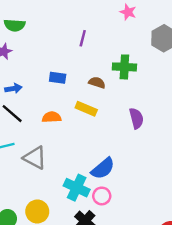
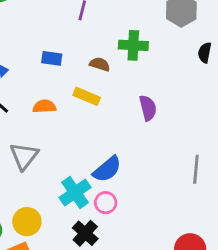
gray triangle: (35, 158) -> (24, 156), turned 40
cyan cross: (77, 188) -> (75, 192), turned 30

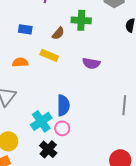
brown semicircle: (100, 64) -> (58, 33), turned 112
purple semicircle: (148, 108) -> (91, 63), turned 114
blue semicircle: (107, 169) -> (63, 105), turned -50

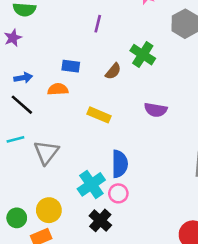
green cross: (81, 20) -> (143, 55), turned 30
yellow rectangle: (49, 55) -> (99, 115), moved
orange semicircle: (20, 62) -> (58, 89), moved

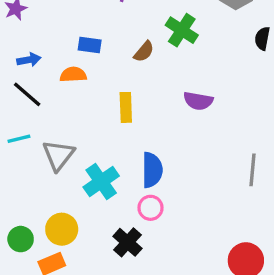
yellow rectangle: (99, 115) -> (126, 107), turned 65
cyan cross: (91, 184) -> (101, 181), moved

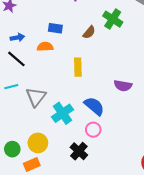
purple semicircle: (198, 101) -> (123, 86), moved
blue semicircle: (152, 170) -> (94, 106), turned -50

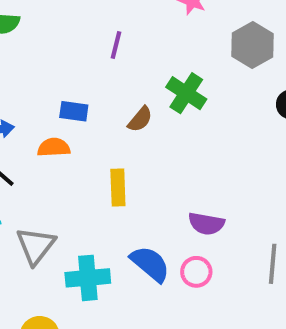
cyan cross: (62, 113) -> (88, 278), turned 30
pink circle: (93, 130) -> (196, 272), moved

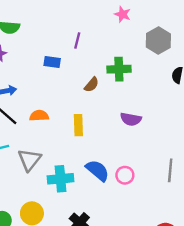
green cross: (186, 93) -> (119, 69), turned -35
blue rectangle: (74, 111) -> (52, 62), moved
orange semicircle: (54, 147) -> (39, 116), moved
purple semicircle: (206, 224) -> (131, 119), moved

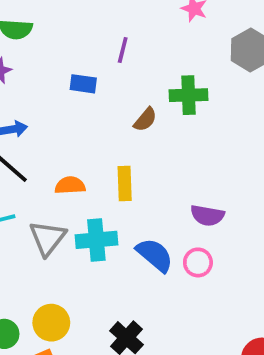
orange semicircle: (39, 116) -> (70, 185), moved
purple semicircle: (131, 119) -> (207, 215), moved
cyan cross: (61, 179) -> (96, 240), moved

